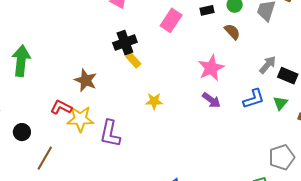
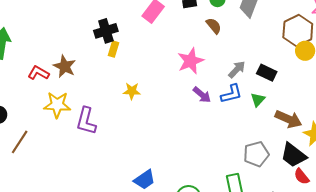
yellow rectangle: (133, 60) -> (113, 49), turned 56
gray arrow: (268, 65) -> (237, 69), moved
purple arrow: (211, 100) -> (202, 95), moved
red L-shape: (61, 107) -> (38, 73), moved

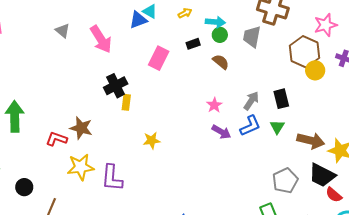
pink star: (191, 61) -> (214, 105), moved, size x0.6
black rectangle: (267, 73) -> (281, 99), turned 60

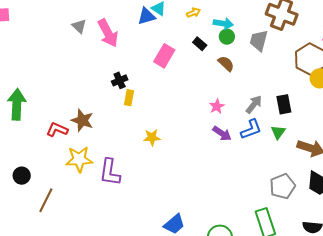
gray triangle: (63, 31) -> (79, 26), moved
black rectangle: (193, 44) -> (200, 44), turned 56
black cross: (116, 86) -> (120, 80), size x0.7

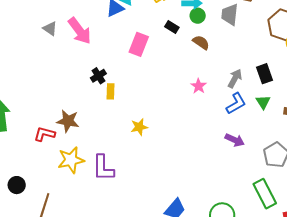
purple arrow: (222, 134) -> (235, 140), moved

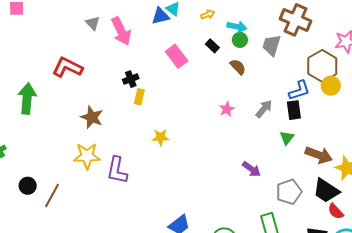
pink rectangle: (139, 44) -> (177, 56), turned -70
blue L-shape: (236, 103) -> (299, 90), moved
red L-shape: (44, 134) -> (67, 67), moved, size x1.4
black circle: (17, 185) -> (28, 186), moved

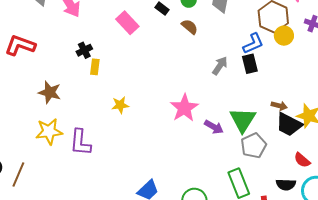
pink star: (227, 109) -> (184, 108), moved, size x1.8
green triangle: (287, 138) -> (243, 120), moved, size x1.8
brown arrow: (319, 155) -> (279, 106), size x0.6
black trapezoid: (326, 191) -> (289, 124), moved

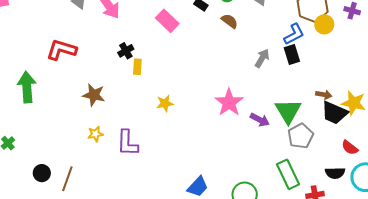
yellow star: (49, 131) -> (95, 134), size x0.6

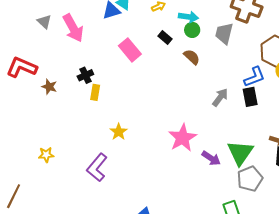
brown star: (94, 95) -> (49, 87), moved, size x0.7
yellow star: (165, 103) -> (119, 132), turned -30
purple L-shape: (127, 143) -> (97, 167), moved, turned 32

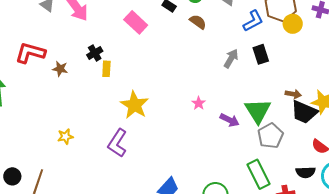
blue L-shape: (254, 77) -> (253, 21), moved
yellow star: (119, 132) -> (134, 105), size x1.6
pink star: (182, 138) -> (199, 103), size x0.5

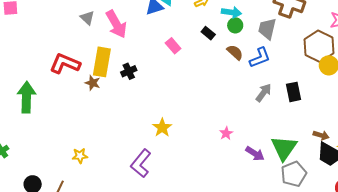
blue L-shape: (253, 21) -> (260, 58), moved
pink rectangle: (136, 22) -> (173, 46), size x0.7
yellow rectangle: (106, 69) -> (102, 62), moved, size x1.8
yellow star: (134, 105) -> (162, 128), size x0.7
yellow star: (65, 137) -> (80, 156), moved

